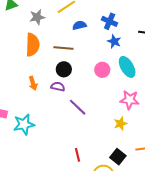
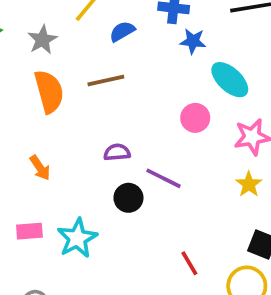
black circle: (64, 69) -> (128, 198), moved
pink circle: (102, 70) -> (195, 118), moved
orange arrow: (33, 83) -> (40, 168), moved

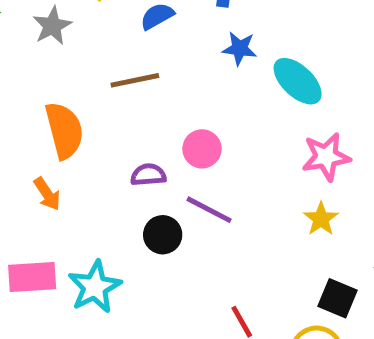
blue star: (193, 41) -> (240, 48), moved
orange semicircle: (49, 92) -> (64, 130), moved
pink circle: (195, 118) -> (202, 149), moved
pink rectangle: (29, 231) -> (32, 277), size x1.4

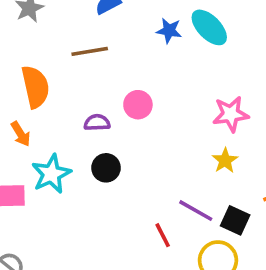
cyan ellipse: (298, 81) -> (209, 27), moved
purple line: (209, 210) -> (196, 211), moved
cyan star: (95, 287) -> (51, 174), moved

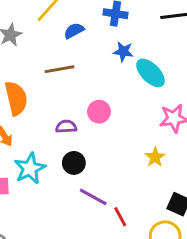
cyan ellipse: (209, 27) -> (151, 73), moved
yellow star: (225, 161) -> (155, 157), moved
purple line: (196, 211) -> (93, 197), moved

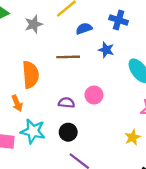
blue star: (123, 52) -> (106, 50), moved
cyan star: (30, 168) -> (33, 131), turned 30

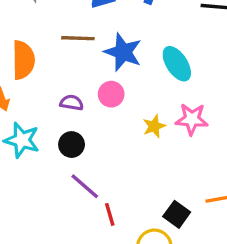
blue star: (106, 50) -> (123, 52), moved, size x1.6
yellow star: (133, 137) -> (154, 126), moved

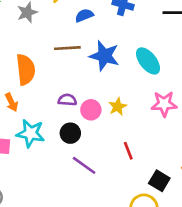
pink circle: (111, 94) -> (91, 110), moved
yellow star: (154, 126) -> (118, 107), moved
red line: (110, 214) -> (128, 151), moved

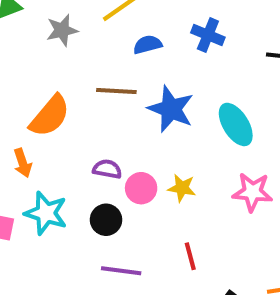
orange semicircle: (26, 69) -> (50, 116), turned 40
yellow star: (118, 107) -> (182, 188), turned 30
purple line: (84, 165) -> (121, 271), turned -35

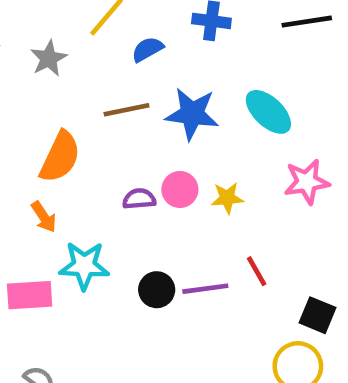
pink circle: (141, 188) -> (180, 189), moved
black circle: (106, 220) -> (157, 290), moved
purple line: (121, 271) -> (205, 289), moved

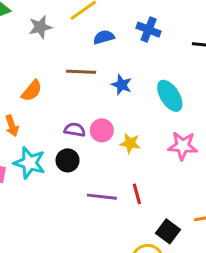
blue star: (192, 114) -> (122, 85), size x0.6
orange semicircle: (60, 157) -> (32, 91), size x0.7
black circle: (157, 290) -> (68, 160), moved

